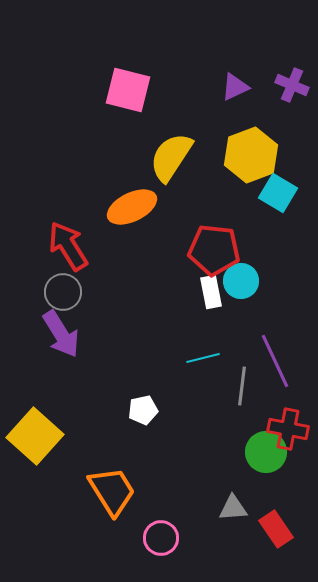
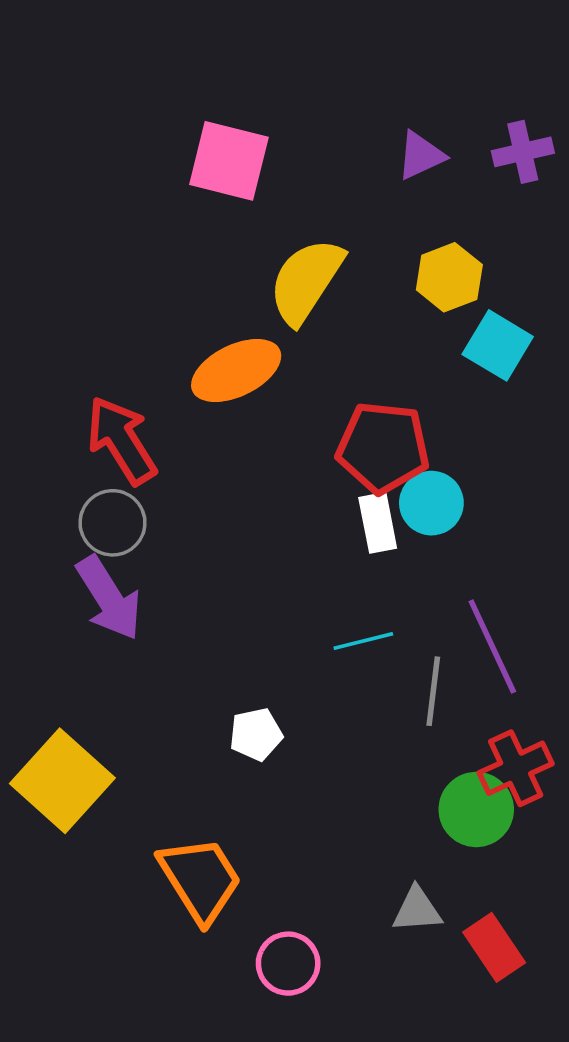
purple cross: (292, 85) -> (523, 152), turned -36
yellow hexagon: (251, 155) -> (449, 277), size x0.7
red cross: (288, 429) -> (516, 768), turned -36

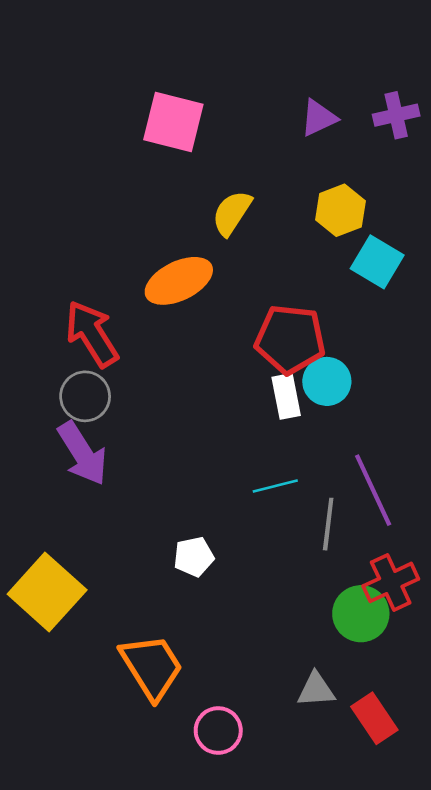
yellow semicircle: (306, 281) -> (232, 213), size x0.7

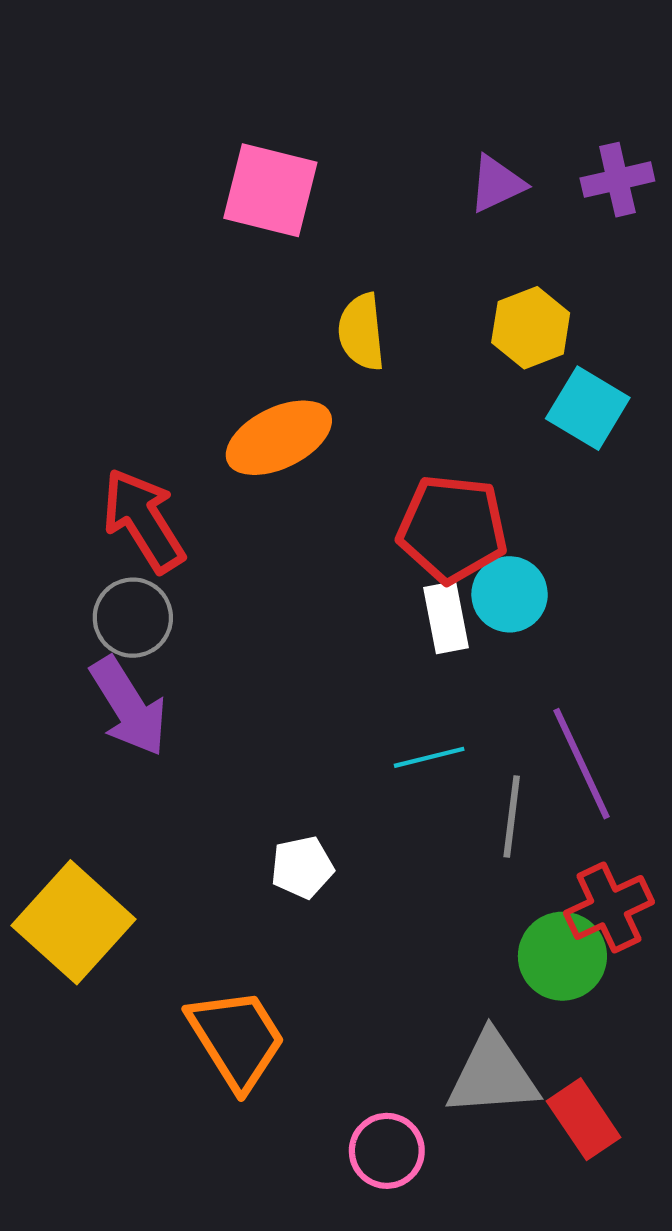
yellow semicircle: (232, 213) -> (361, 332), turned -39
gray triangle: (316, 690) -> (493, 1075), size x1.6
pink circle: (218, 731) -> (387, 1151), moved

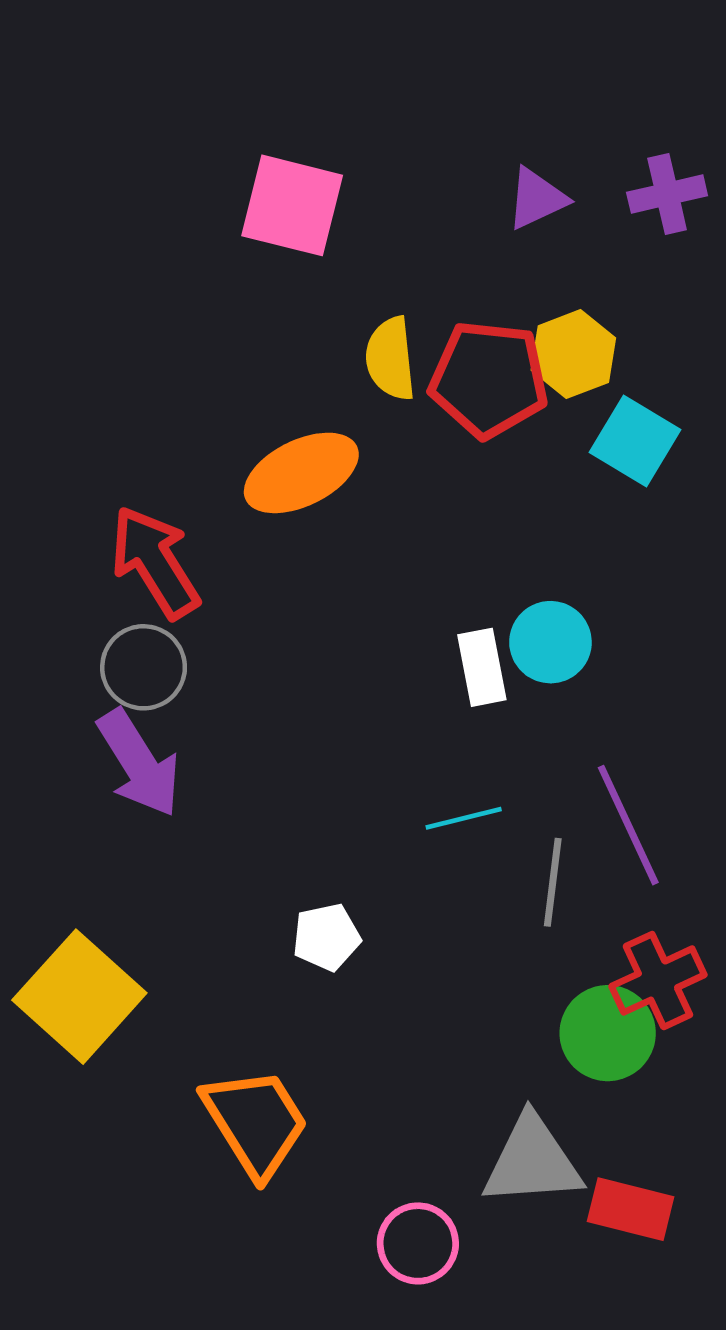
red pentagon: (452, 529) -> (489, 379), moved
red rectangle: (584, 1119) -> (631, 1209), turned -42

